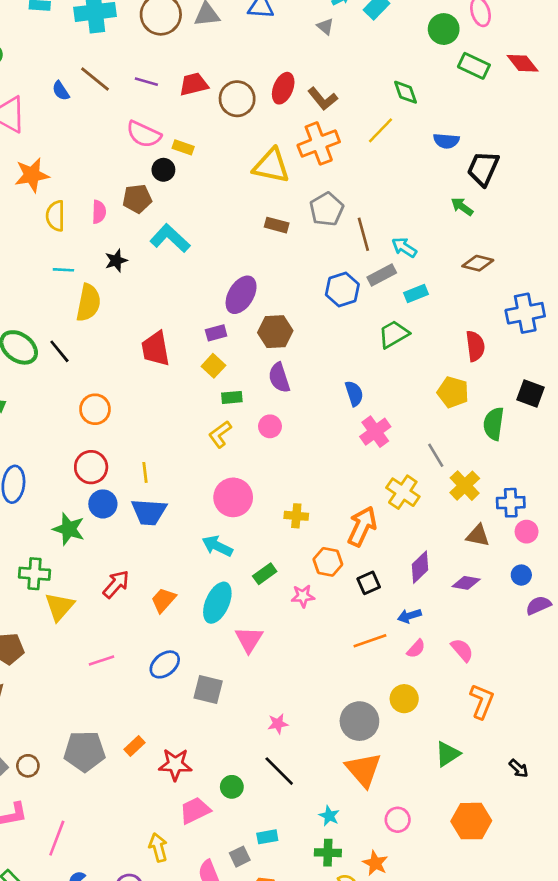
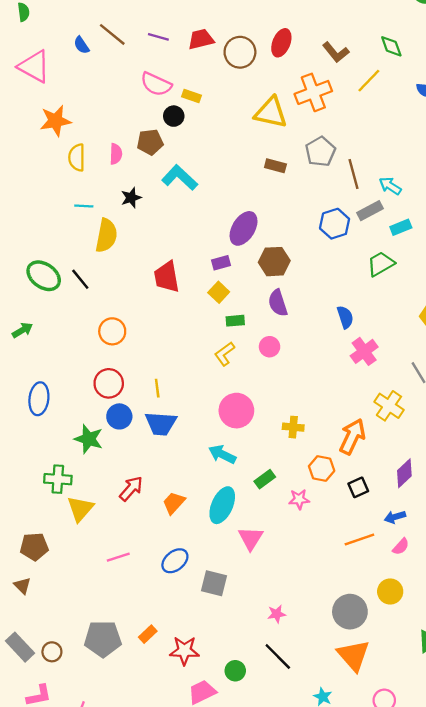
brown L-shape: (323, 99) -> (336, 52), moved

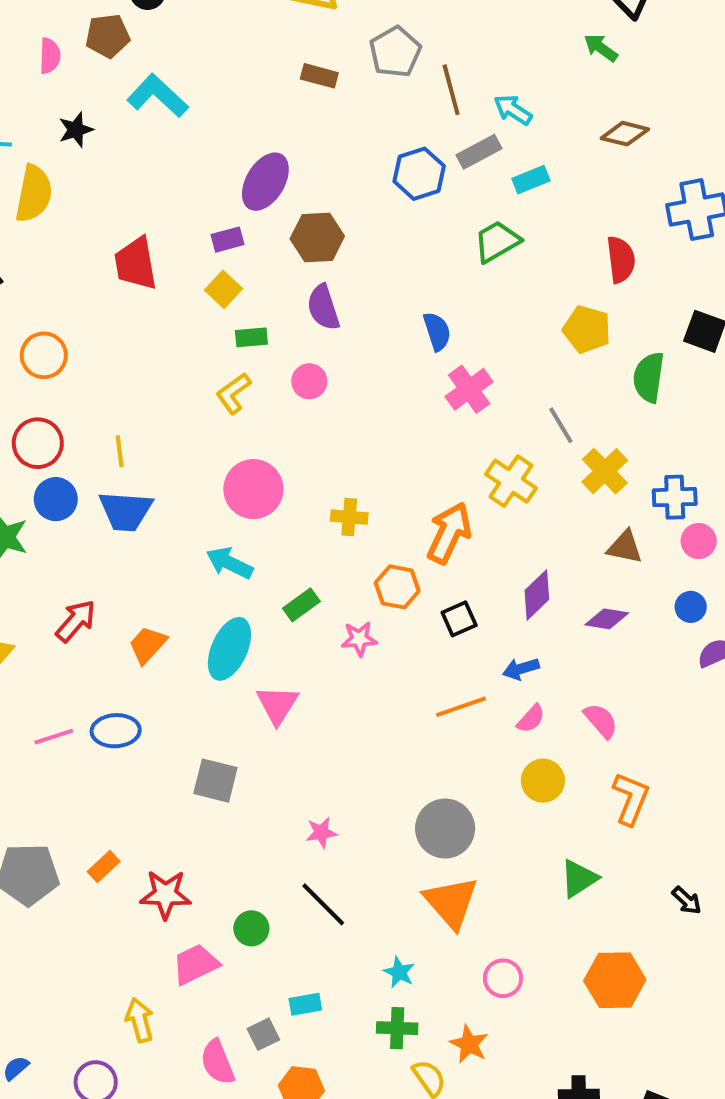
blue ellipse: (175, 561) -> (116, 731), moved, turned 36
yellow circle: (390, 591) -> (543, 781), moved

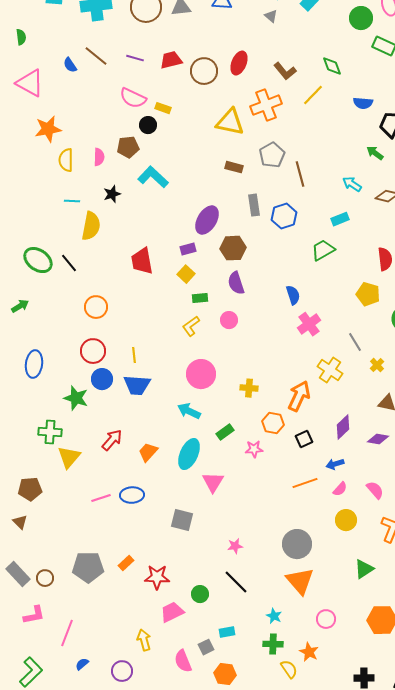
cyan arrow: (513, 110) -> (352, 184), moved
gray rectangle: (479, 152) -> (254, 205), moved, turned -70
yellow cross: (605, 471) -> (377, 365), size x0.6

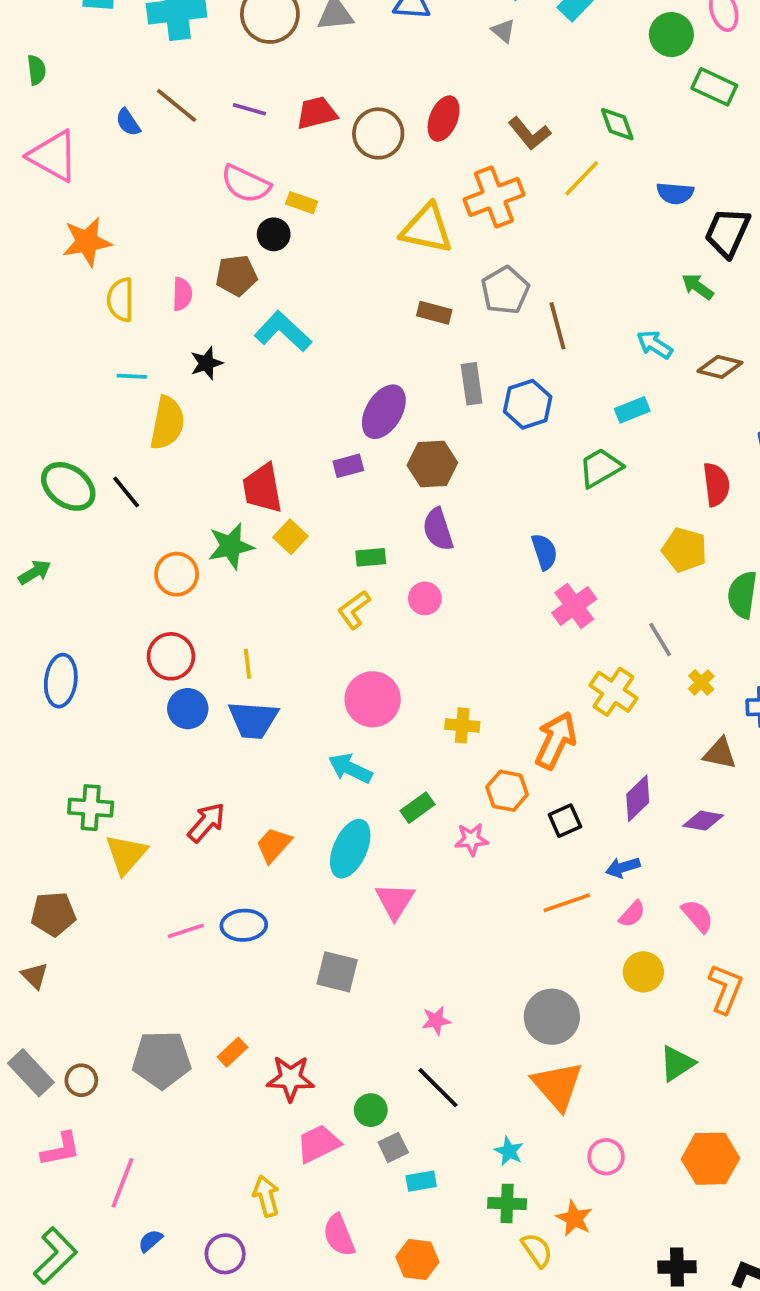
yellow square: (186, 274) -> (290, 537), moved
green star: (76, 398) -> (231, 546), moved, turned -30
gray square: (206, 647) -> (393, 1147), moved

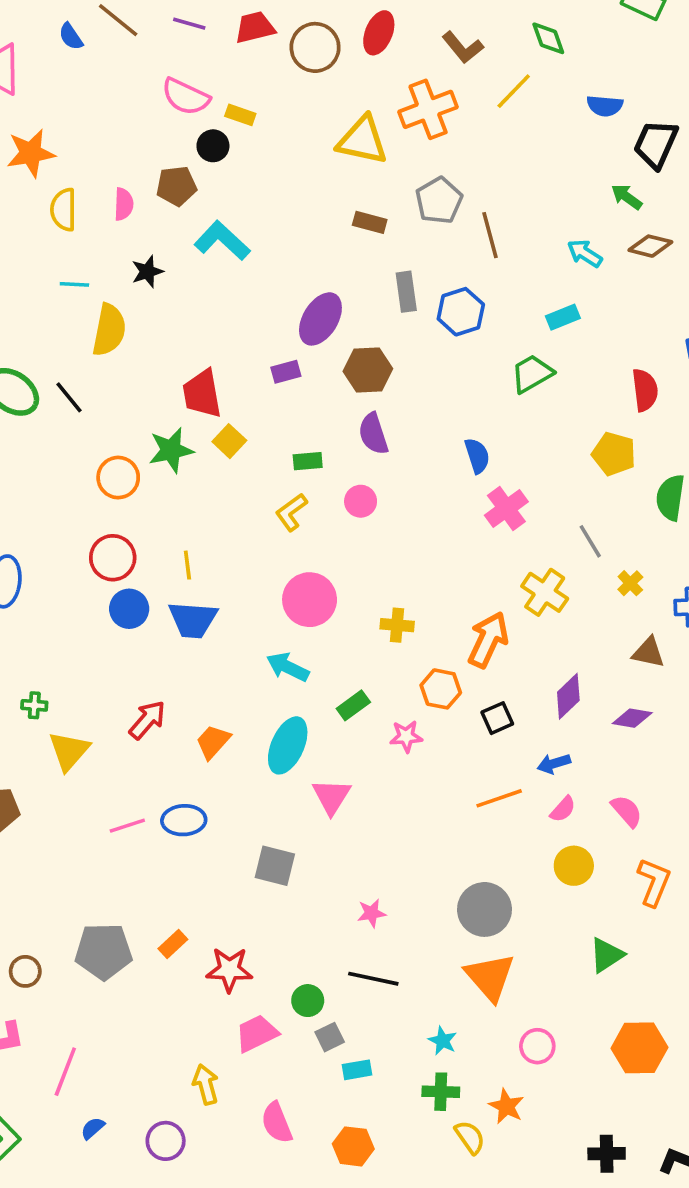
brown diamond: (720, 367) -> (650, 246), moved
green cross: (91, 808) -> (34, 705), size x0.6
black line: (438, 1088) -> (373, 979), turned -33

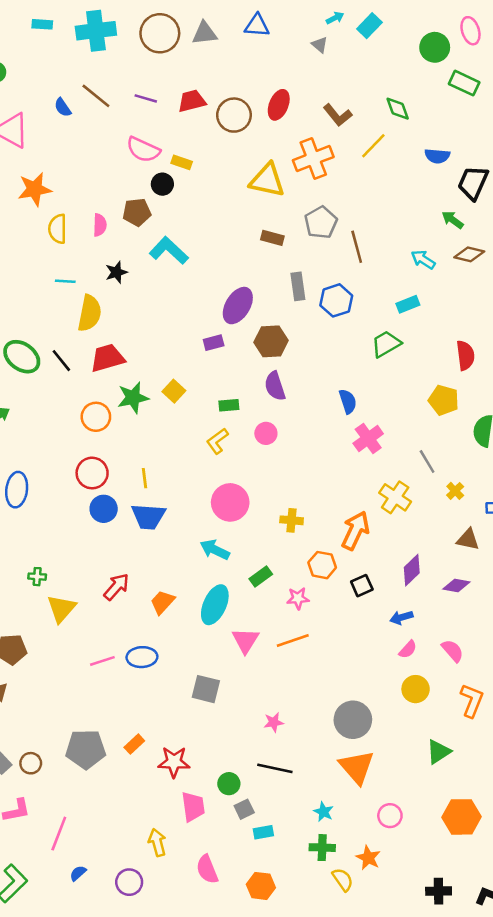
red trapezoid: (202, 394) -> (107, 358), moved, turned 84
orange line: (499, 798) -> (293, 640), moved
pink trapezoid: (257, 1033) -> (193, 807), turned 108

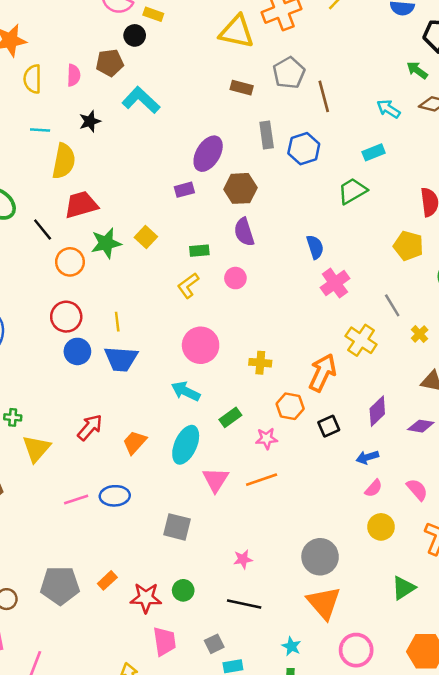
black line: (61, 361) -> (43, 230), moved
green circle: (229, 784) -> (183, 590), moved
pink circle: (390, 816) -> (356, 650), size x1.4

